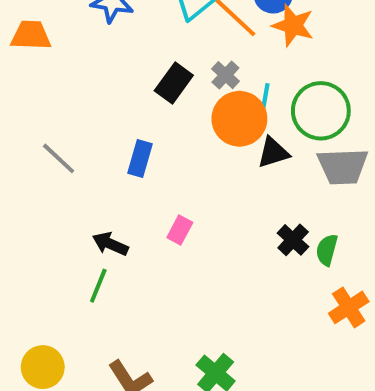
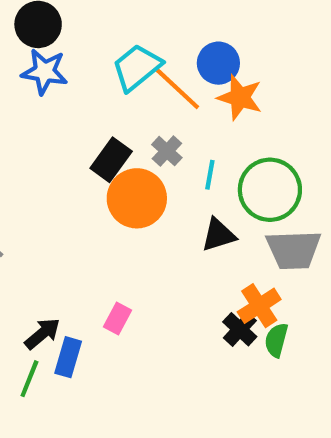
orange circle: (239, 119) -> (137, 198), moved
blue rectangle: (140, 158) -> (68, 357), moved
black arrow: (110, 244) -> (42, 334), turned 116
orange cross: (349, 307) -> (259, 306), moved

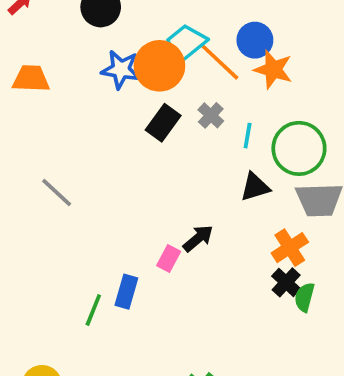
blue star: (45, 72) -> (121, 69), moved
orange circle: (137, 198) -> (159, 66), moved
black cross: (240, 329) -> (286, 282), moved
black arrow: (42, 334) -> (198, 238), moved
green semicircle: (276, 340) -> (304, 297), moved

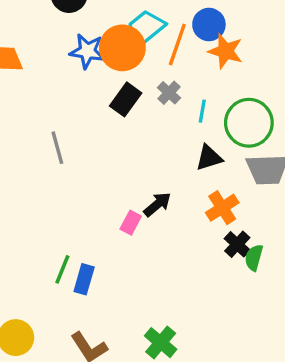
orange line: (220, 62) -> (177, 44), turned 66
gray line: (57, 192) -> (57, 148), moved, turned 32
orange cross: (290, 248) -> (222, 208), moved
blue rectangle: (126, 292) -> (84, 279), moved

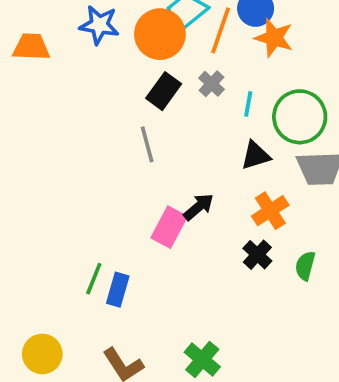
blue star: (87, 51) -> (99, 25), moved
gray line: (57, 148) -> (147, 144), moved
pink rectangle: (131, 223) -> (169, 227), size x1.5
black cross: (237, 244) -> (257, 255), moved

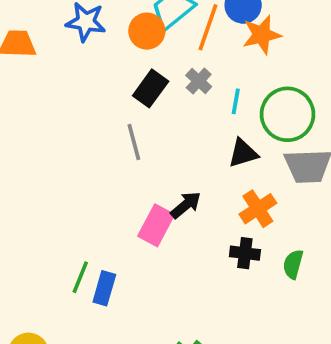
orange circle: (160, 34) -> (147, 31), size x0.7
orange star: (274, 38) -> (262, 35), turned -30
black cross: (257, 255) -> (245, 253), turned -36

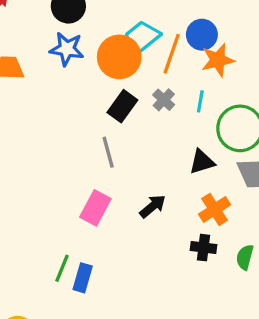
orange circle: (147, 31) -> (119, 57), size x1.4
cyan line: (236, 101) -> (200, 101), moved
pink rectangle: (156, 225) -> (95, 208), moved

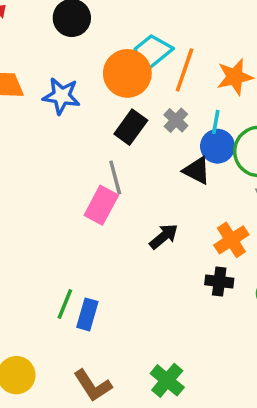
blue circle: (202, 35) -> (217, 146), moved
blue star: (67, 49) -> (61, 96), moved
black triangle: (202, 162) -> (197, 171), moved, turned 44
pink rectangle: (95, 208) -> (101, 205), moved

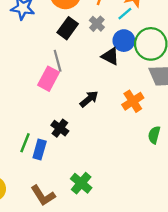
cyan line: (216, 122) -> (125, 14), moved, turned 40
black cross: (219, 281) -> (60, 128), moved, turned 30
green cross: (167, 380) -> (81, 183), moved

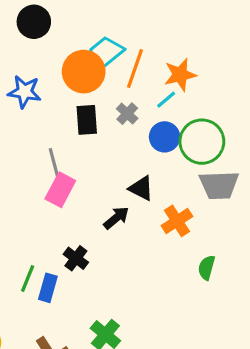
black rectangle: (68, 28) -> (87, 120), turned -40
black triangle: (110, 56) -> (141, 188), moved
gray line: (58, 61) -> (54, 163), moved

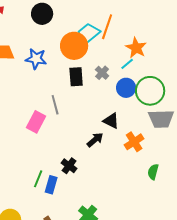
orange line: (135, 68) -> (107, 27), moved
orange star: (180, 75) -> (136, 48), turned -30
pink rectangle: (60, 190) -> (36, 122), moved

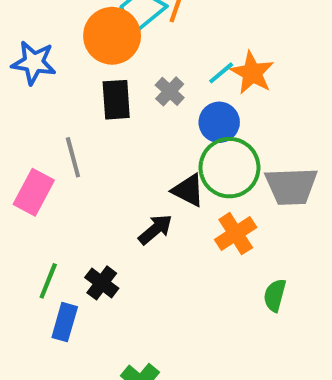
orange star: (136, 48) -> (252, 73), moved
green circle: (150, 91) -> (229, 168), moved
green line: (38, 179) -> (48, 281), moved

